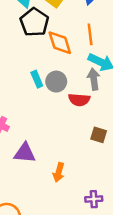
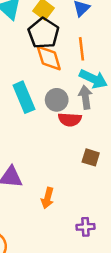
black pentagon: (34, 22) -> (44, 33), moved
cyan rectangle: (37, 79) -> (24, 97), size x1.6
gray circle: (56, 82) -> (57, 100), moved

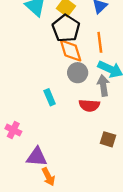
cyan rectangle: (24, 97) -> (50, 97), moved, size x0.6
gray circle: (57, 100) -> (78, 73), moved
orange arrow: (47, 198) -> (48, 177), moved, turned -42

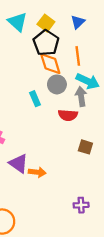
cyan rectangle: (50, 97) -> (35, 99), moved
purple triangle: (37, 157) -> (19, 163), turned 30
orange arrow: (48, 177) -> (37, 172), moved, turned -56

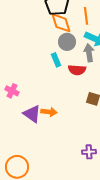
cyan rectangle: (35, 99) -> (56, 60), moved
orange arrow: (37, 172) -> (49, 112), moved

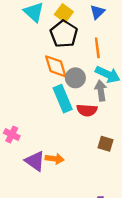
orange diamond: (61, 23) -> (56, 66), moved
cyan rectangle: (56, 60) -> (63, 99), size x1.6

